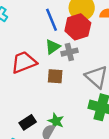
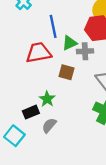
blue line: (51, 20) -> (53, 26), moved
green star: (56, 121) -> (47, 99), moved

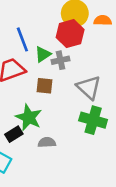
green star: (47, 99) -> (29, 117), size x1.5
gray semicircle: (49, 125) -> (47, 142), moved, turned 56

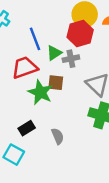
green star: (29, 117) -> (40, 92), moved
gray semicircle: (47, 142) -> (58, 136), turned 70

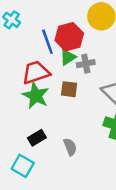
red hexagon: (80, 34) -> (69, 37), moved
green star: (40, 92) -> (36, 95), moved

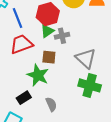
blue line: (47, 42) -> (17, 18), moved
green star: (36, 95) -> (38, 75), moved

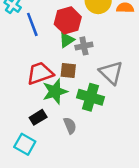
red trapezoid: (21, 44) -> (40, 73), moved
green star: (38, 75) -> (55, 91), turned 30
green cross: (90, 85) -> (90, 97), moved

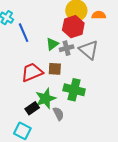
red hexagon: (68, 20) -> (73, 27), moved
gray triangle: (111, 73) -> (89, 50), moved
green star: (55, 91) -> (46, 98), moved

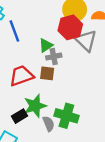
gray cross: (67, 48) -> (54, 57), moved
gray triangle: (89, 50) -> (86, 41), moved
green cross: (74, 90) -> (66, 116), moved

